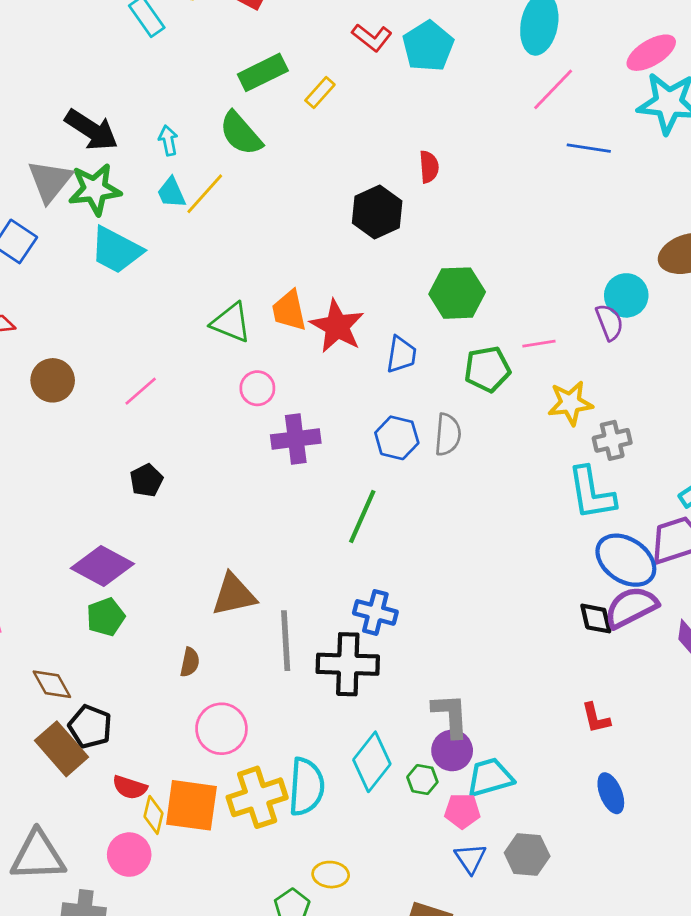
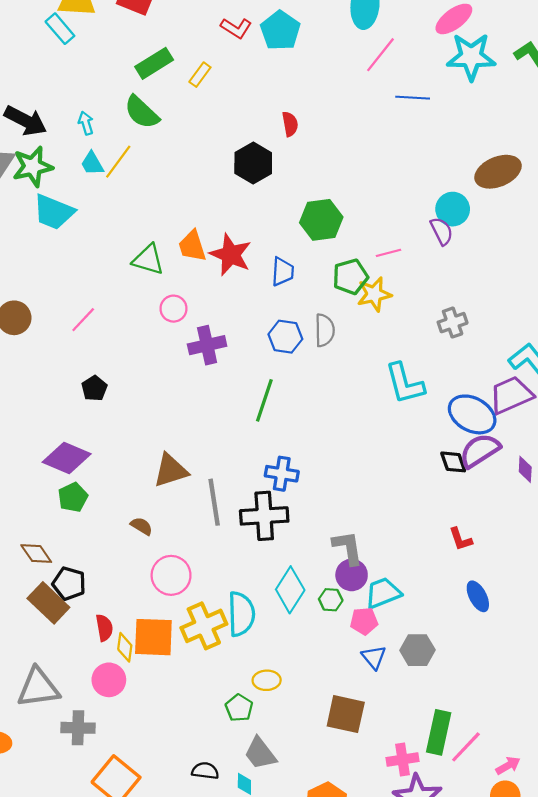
yellow star: (570, 403) -> (374, 294), moved
cyan L-shape: (591, 493) -> (405, 384), moved
brown semicircle: (190, 662) -> (142, 526), turned -65
red semicircle: (130, 787) -> (104, 628), turned -112

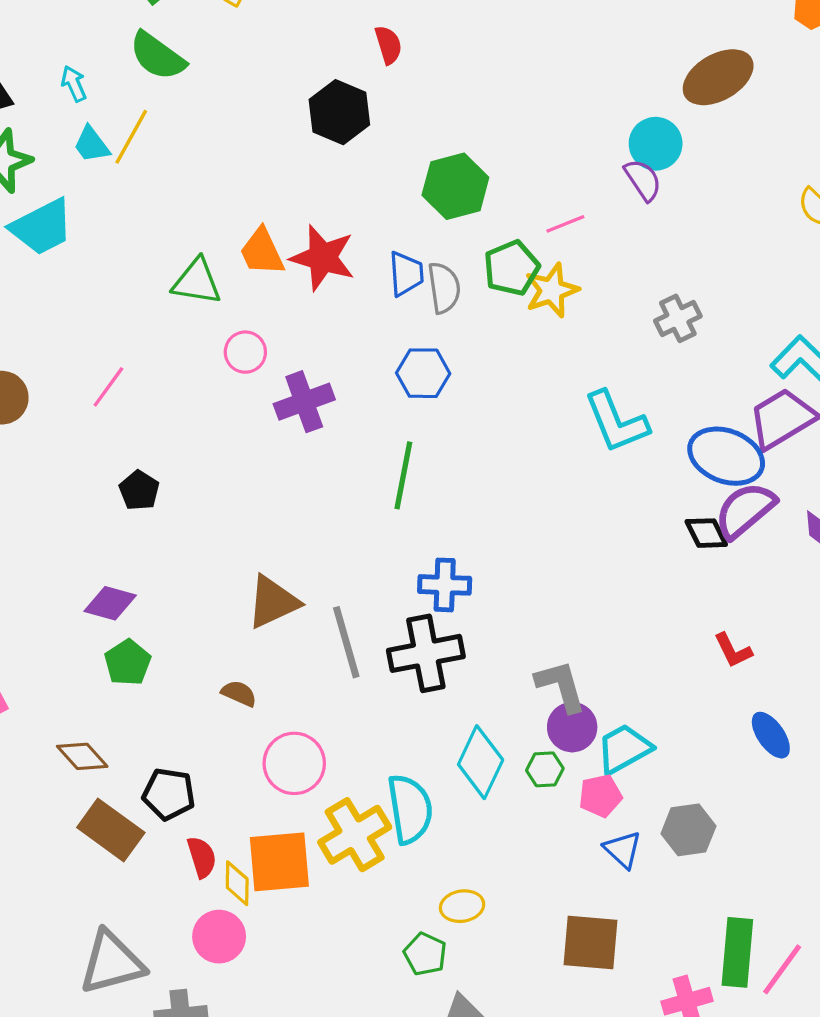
cyan trapezoid: (54, 212) -> (42, 227), turned -42
gray semicircle: (325, 330) -> (444, 288), moved
purple diamond: (67, 458) -> (110, 603), size x0.7
black pentagon: (69, 584) -> (169, 794), moved

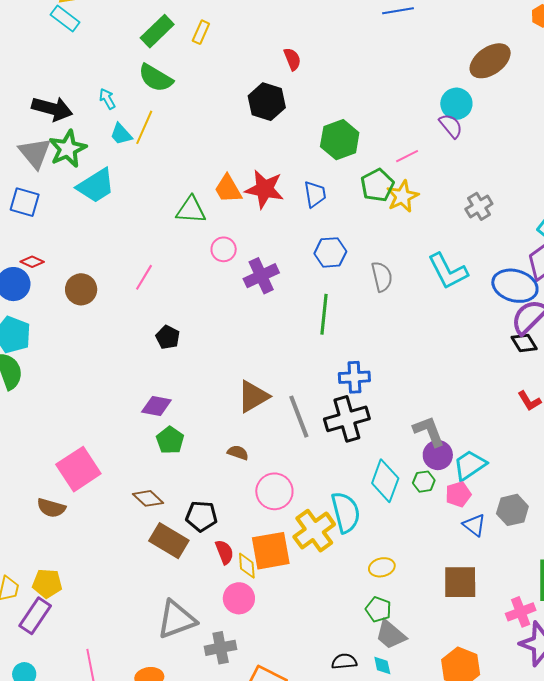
gray semicircle: (444, 288) -> (382, 277), moved
black diamond: (706, 533) -> (524, 343), moved
green pentagon: (425, 954) -> (378, 609), moved

